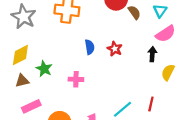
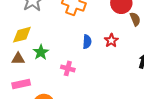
red star: (115, 49) -> (111, 40), moved

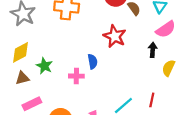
red star: (111, 40) -> (115, 36), size x1.5
blue semicircle: (87, 42) -> (93, 62), moved

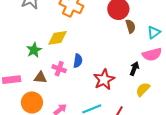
red star: (115, 36) -> (104, 80), moved
yellow diamond: (20, 52) -> (57, 38), moved
brown triangle: (22, 78) -> (40, 78), moved

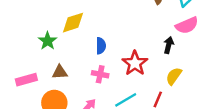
pink cross: (59, 69) -> (100, 74), moved
yellow semicircle: (143, 89) -> (174, 76), moved

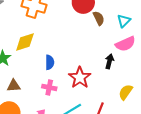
yellow semicircle: (174, 76) -> (126, 92), moved

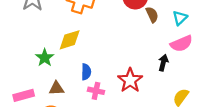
blue semicircle: (50, 62) -> (86, 72), moved

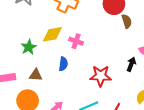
red star: (130, 80) -> (101, 76), turned 30
pink cross: (96, 91) -> (76, 41), moved

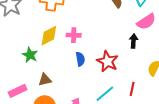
blue semicircle: (63, 64) -> (80, 59), moved
red star: (101, 76) -> (107, 61), turned -30

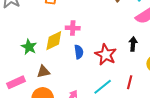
yellow diamond: (49, 36) -> (54, 41), moved
black arrow: (133, 41) -> (133, 44), moved

